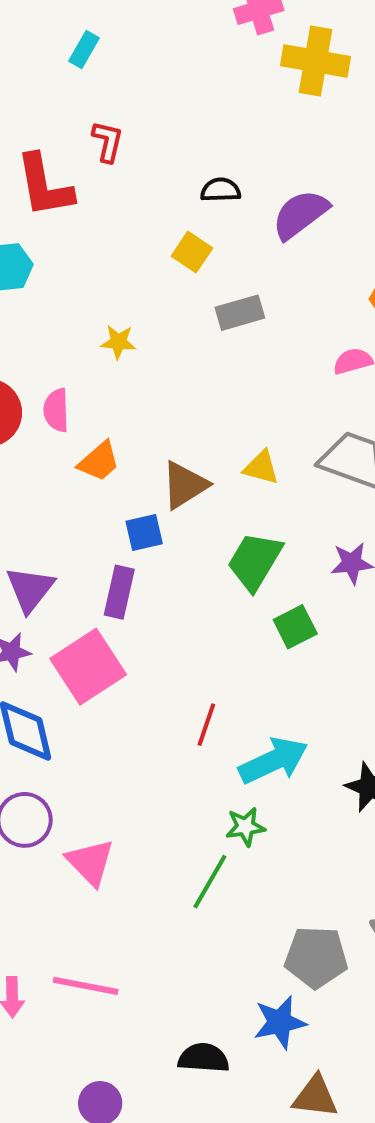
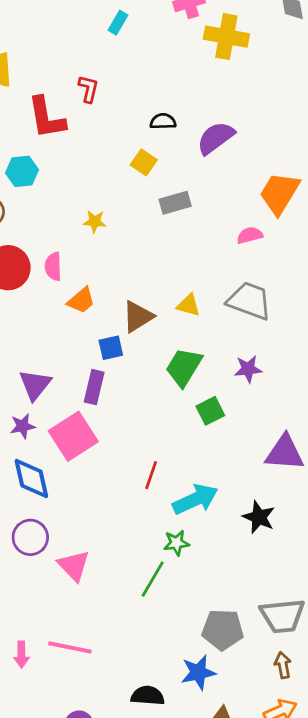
cyan rectangle: (84, 50) -> (118, 23), moved

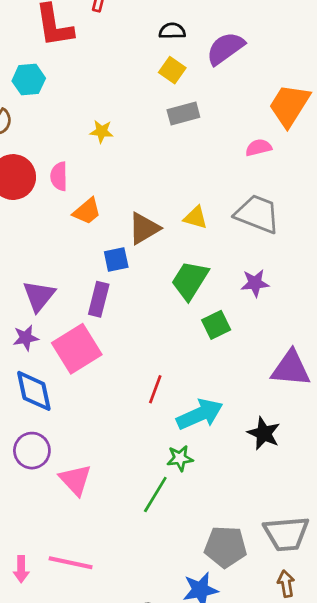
yellow square: (144, 162) -> (172, 70), moved

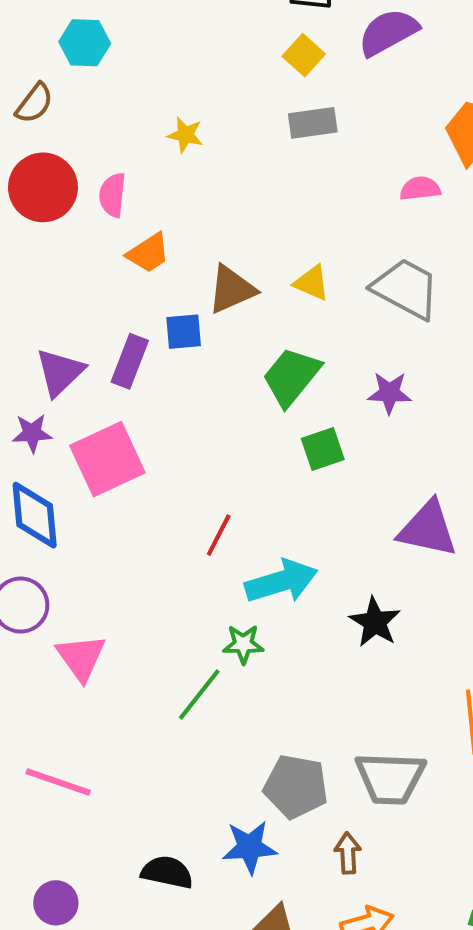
purple rectangle: (99, 299) -> (130, 361), moved
brown arrow: (286, 584) -> (348, 853), moved

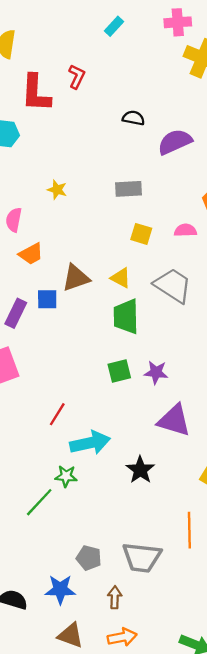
yellow square: (304, 55) -> (141, 234), moved, turned -30
green trapezoid: (291, 377) -> (126, 316), moved, turned -45
purple star: (389, 393) -> (156, 372), moved
gray pentagon: (296, 787) -> (89, 558), size x0.7

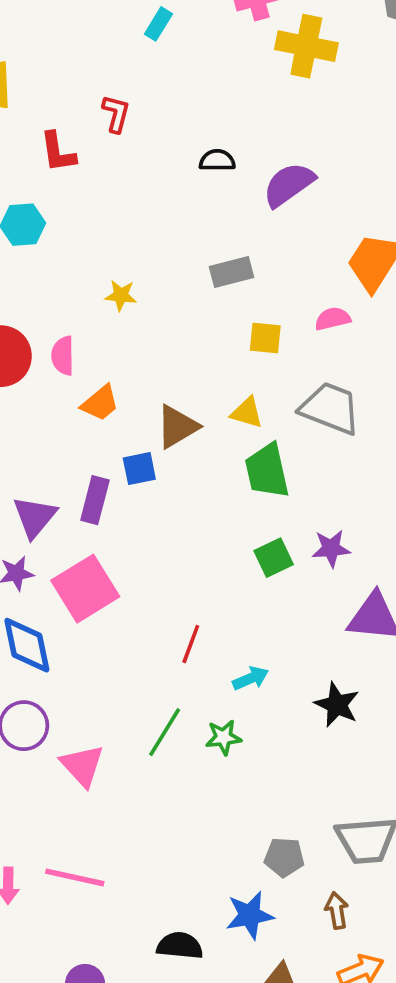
red L-shape: (36, 93) -> (58, 152), size x0.7
cyan arrow: (90, 443) -> (251, 678), size x0.6
green line: (39, 502) -> (165, 732), moved

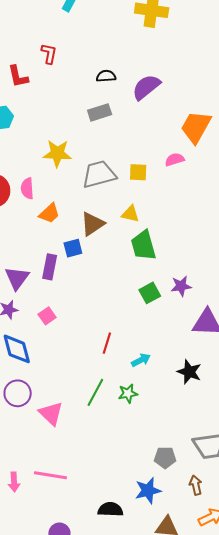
gray rectangle: (232, 272) -> (100, 112), moved
yellow star: (121, 295) -> (57, 153), size x1.6
gray trapezoid: (330, 408) -> (99, 174), moved, turned -33
pink square: (85, 589) -> (47, 316), size x0.5

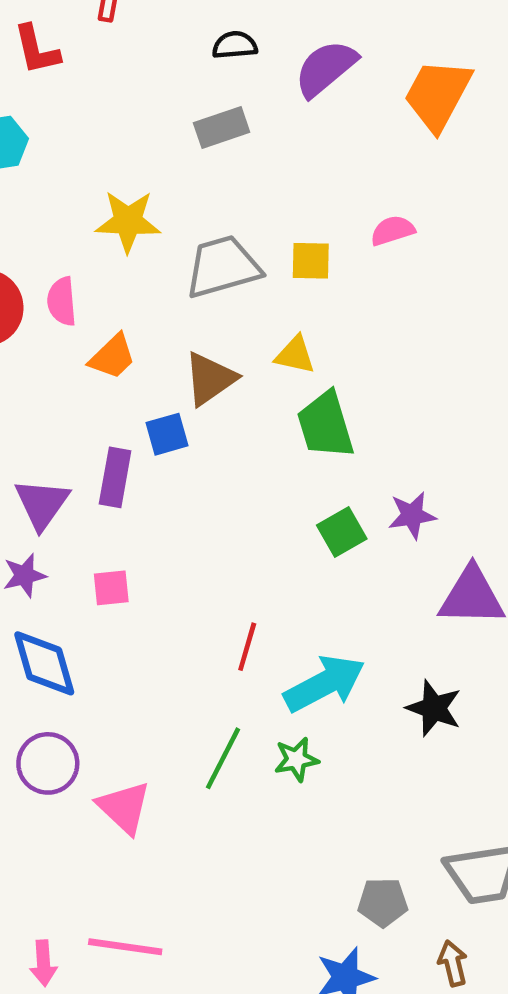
orange trapezoid: (196, 127) -> (438, 95), moved
pink square: (47, 316) -> (111, 588), turned 30
cyan arrow: (141, 360) -> (324, 684), size x1.8

